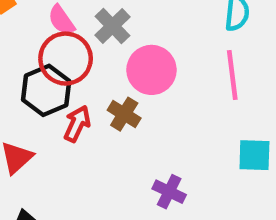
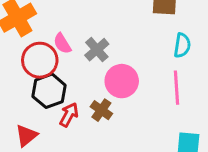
red circle: (66, 59) -> (40, 60), moved

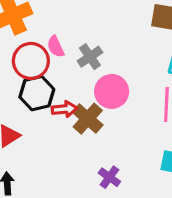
brown cross: (101, 110) -> (88, 119), size x1.4
red arrow: (69, 115) -> (64, 109), moved, turned 50

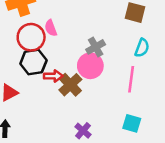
gray cross: (90, 57) -> (96, 47), moved

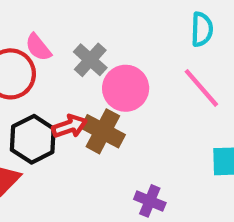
gray cross: (96, 47) -> (90, 60), moved
black hexagon: (33, 62) -> (33, 139), moved
pink line: (131, 79) -> (201, 88), turned -30

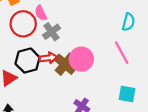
gray cross: (90, 60) -> (52, 32), moved
pink circle: (126, 88) -> (81, 59), moved

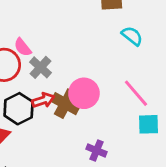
cyan semicircle: (128, 22) -> (132, 36), turned -54
pink line: (122, 53) -> (136, 93), moved

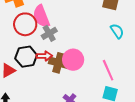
pink semicircle: (23, 47) -> (41, 16), size x1.6
brown cross: (65, 104) -> (59, 63), turned -30

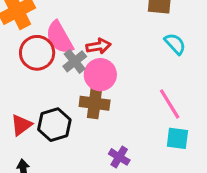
red arrow: (44, 56) -> (99, 46), moved
black hexagon: (26, 57) -> (54, 125), moved
pink circle: (73, 60) -> (100, 75), moved

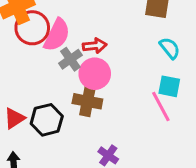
pink semicircle: (59, 38) -> (57, 35), turned -128
red circle: (37, 53) -> (32, 28), moved
cyan square: (177, 138) -> (169, 86), moved

